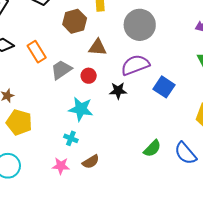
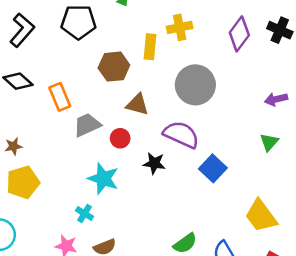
purple semicircle: (135, 65) -> (181, 135), turned 36
yellow pentagon: (19, 122) -> (23, 182), turned 30

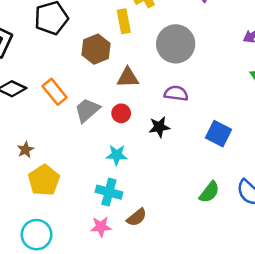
purple semicircle: (181, 135) -> (176, 93), size x0.7
blue square: (213, 168) -> (219, 134), moved
cyan star: (103, 179) -> (117, 155), size x0.7
cyan cross: (85, 214) -> (109, 192), size x1.5

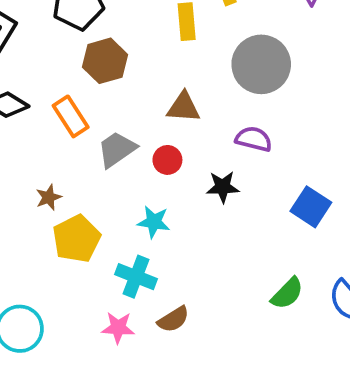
brown hexagon: (96, 49) -> (105, 61), moved
brown star: (25, 150) -> (49, 197), moved
yellow pentagon: (44, 180) -> (77, 239), moved

